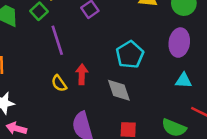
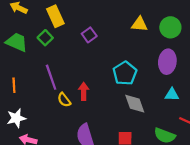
purple line: (57, 40) -> (51, 77), moved
gray diamond: (119, 90) -> (135, 104), moved

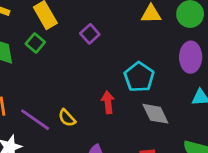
purple line: (51, 77) -> (35, 120), moved, turned -30
red arrow: (84, 91) -> (108, 102), moved

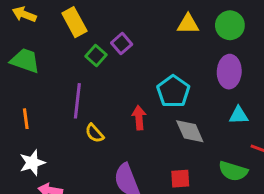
green square: (35, 43) -> (96, 55), moved
purple line: (35, 120) -> (77, 101), moved, turned 60

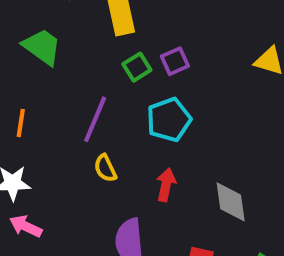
cyan pentagon: (173, 91) -> (169, 120), moved
red arrow: (139, 118) -> (166, 185), moved

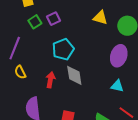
cyan pentagon: (169, 120) -> (63, 49), moved
gray diamond: (231, 202) -> (74, 75), moved

